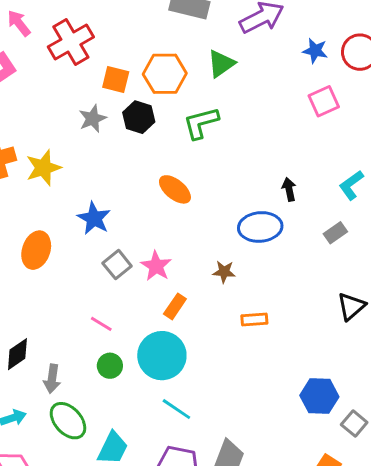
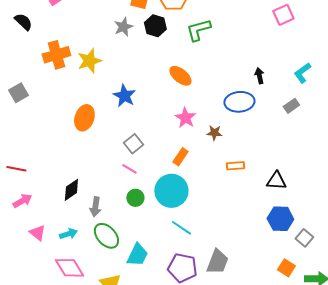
gray square: (117, 265) -> (133, 144), moved
pink star: (156, 266) -> (185, 118), moved
black triangle: (351, 306) -> (276, 181), moved, turned 45

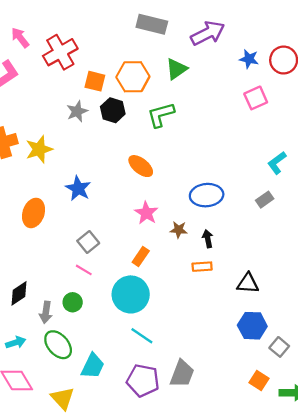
black arrow: (259, 76) -> (208, 239), moved
green circle: (135, 198) -> (73, 302), moved

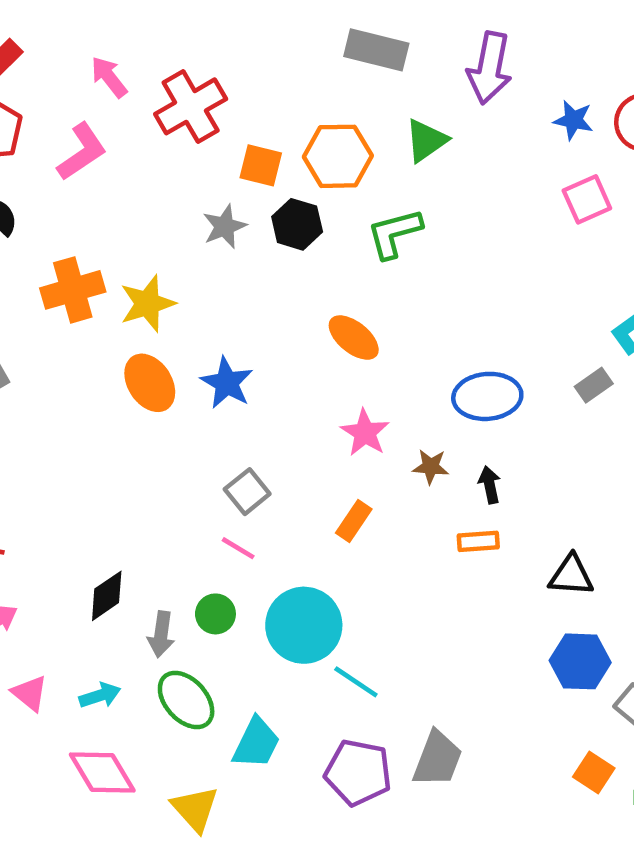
purple arrow: (208, 33) -> (490, 68), turned 128
gray rectangle: (265, 200) -> (594, 385), moved
orange ellipse: (34, 213) -> (150, 383), moved, turned -52
cyan circle: (131, 294) -> (304, 625), moved

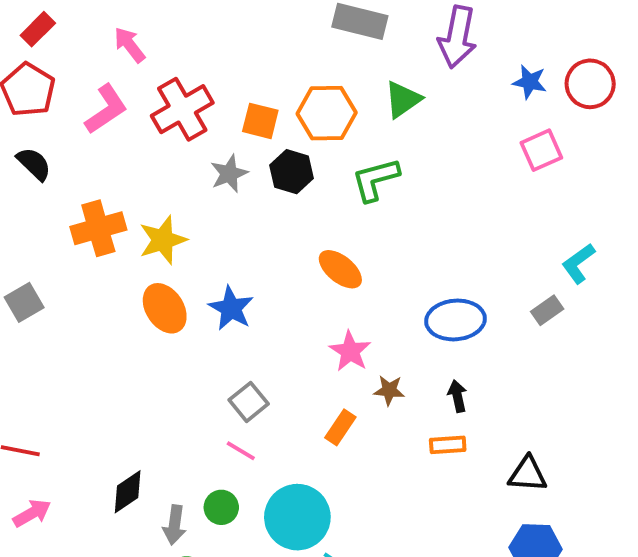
red cross: (191, 106) -> (182, 109), moved
brown star: (431, 467) -> (389, 390), moved

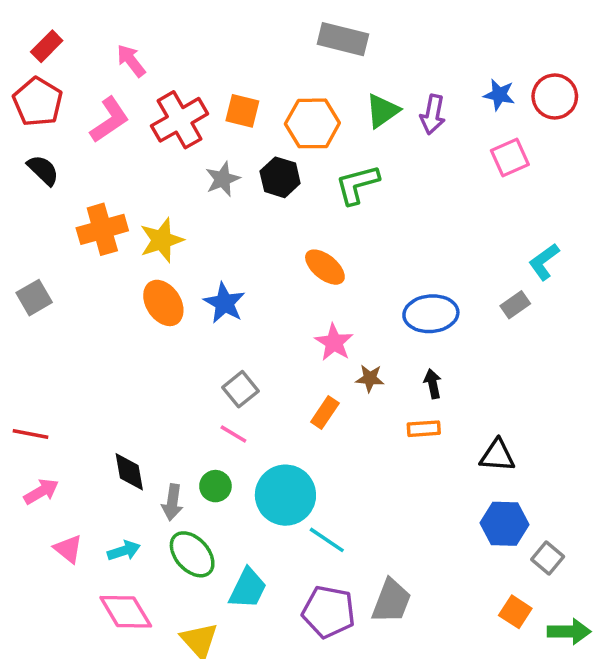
purple arrow: (457, 37) -> (433, 114), moved, size x0.7
orange square: (260, 121) -> (242, 111), moved
black diamond: (128, 492) -> (129, 472), turned -66

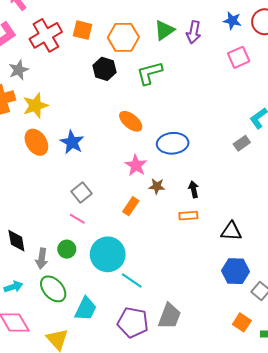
gray star: (223, 179) -> (19, 70), moved
blue ellipse: (431, 314) -> (173, 143), moved

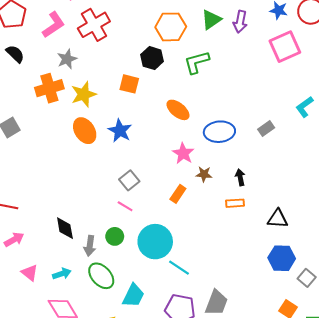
orange square: (83, 30) -> (129, 84), moved
pink square: (239, 57) -> (285, 47), size x1.4
gray rectangle: (242, 143) -> (266, 129), moved

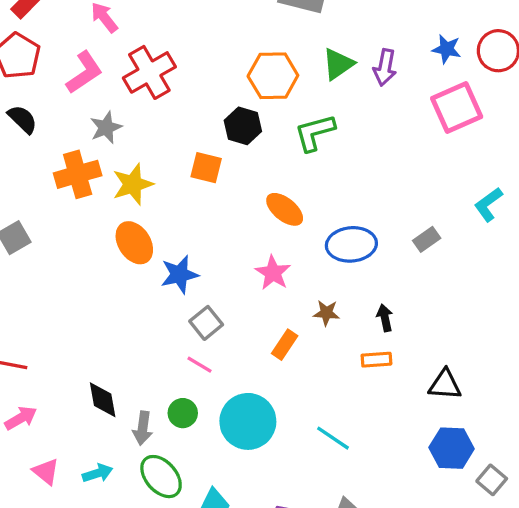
blue star: (120, 131) -> (179, 274), moved, turned 30
pink star: (183, 153) -> (273, 273), moved
cyan line: (179, 268) -> (333, 438), moved

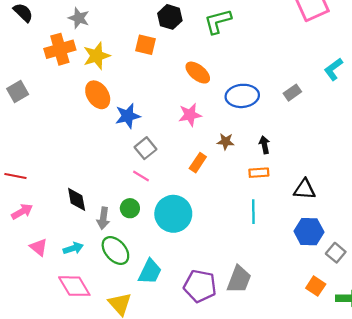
gray star: (106, 128) -> (79, 18), turned -30
pink star: (273, 273) -> (190, 115), turned 30
cyan line: (333, 438) -> (253, 212), moved, turned 55

